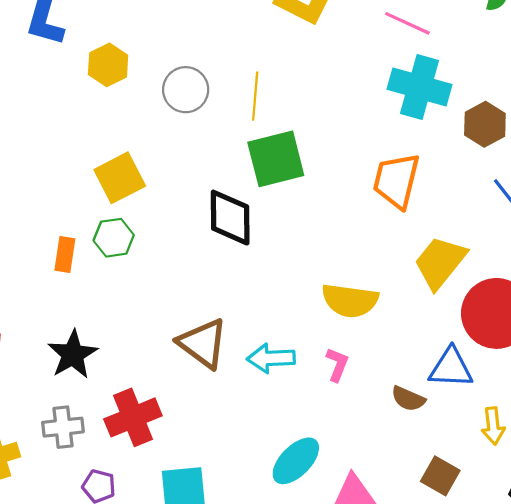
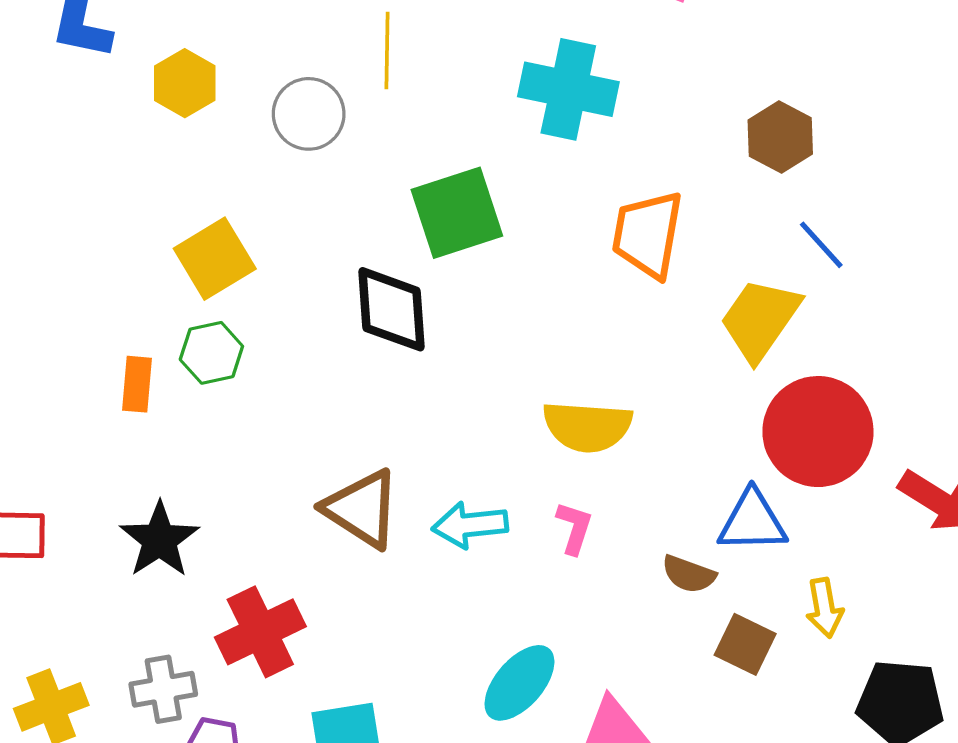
cyan cross: (420, 87) -> (568, 89), moved
yellow line: (255, 96) -> (387, 51), moved
yellow trapezoid: (440, 262) -> (760, 319), moved
gray cross: (63, 427) -> (163, 689), moved
brown square: (440, 476) -> (745, 644), moved

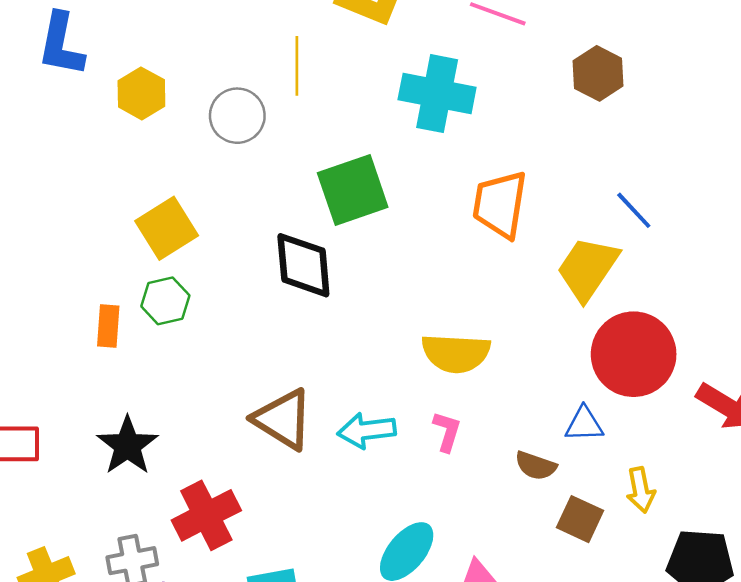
brown hexagon: (780, 137) -> (598, 73), moved
blue triangle: (752, 521) -> (584, 424), size x0.7

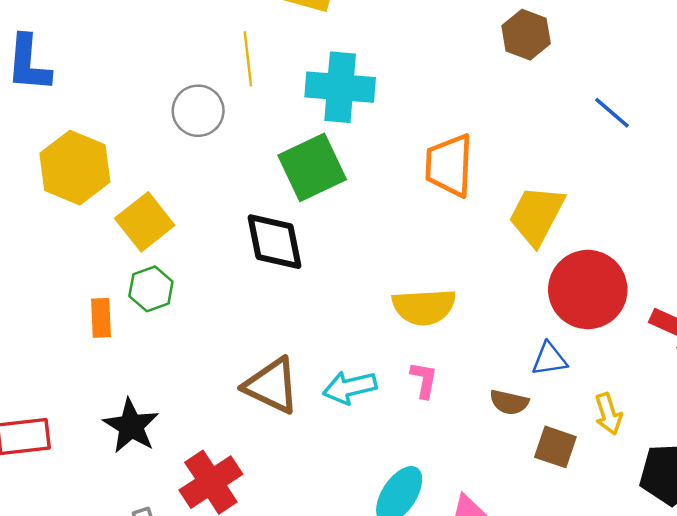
yellow hexagon: (141, 93) -> (75, 168), moved, size x1.5
cyan cross: (437, 94) -> (340, 87), moved
blue line: (634, 210) -> (612, 113), moved

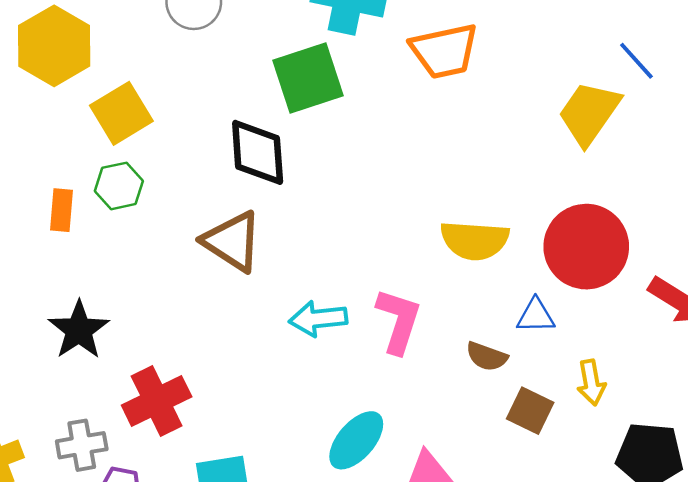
orange trapezoid: (449, 165) -> (444, 51), moved, turned -112
yellow trapezoid: (537, 215) -> (589, 113), moved
yellow semicircle: (424, 307) -> (475, 240), moved
pink L-shape: (424, 380) -> (399, 321), size x1.6
brown triangle: (272, 386) -> (232, 241), moved

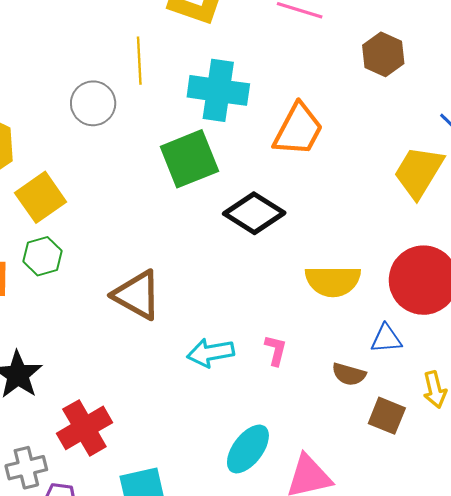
orange trapezoid: (444, 51) -> (298, 130), turned -46
black diamond: (258, 152) -> (254, 213), moved, turned -50
pink L-shape: (399, 321) -> (276, 350), size x0.6

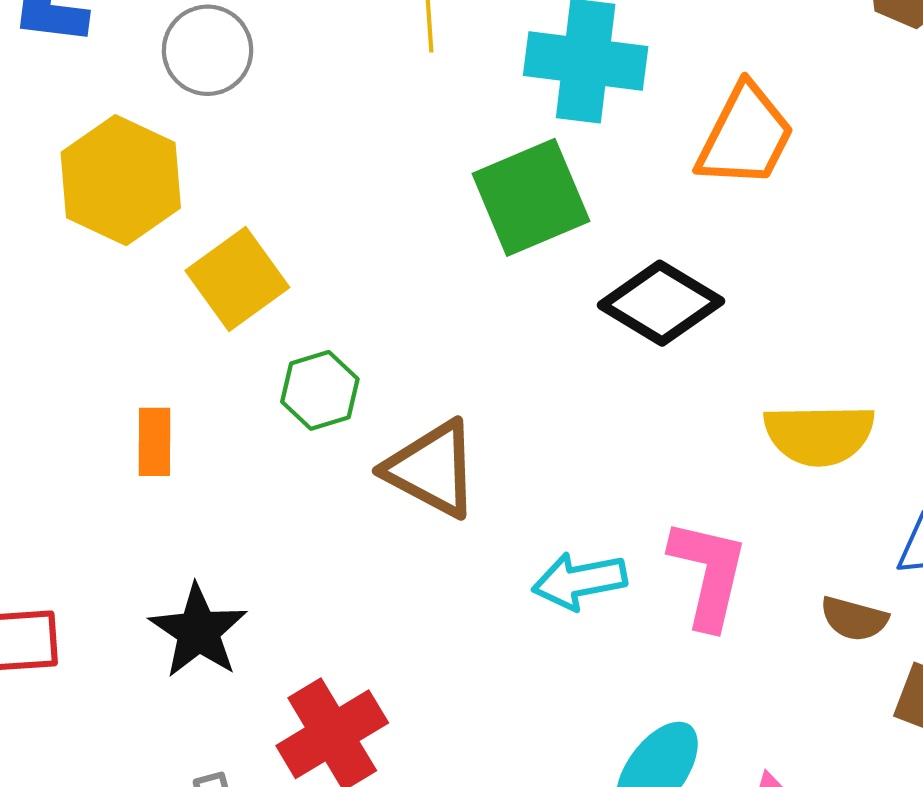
gray circle: (93, 103) -> (208, 50), moved
green hexagon: (42, 256) -> (320, 390), moved
pink L-shape: (276, 350) -> (708, 574), size x1.8

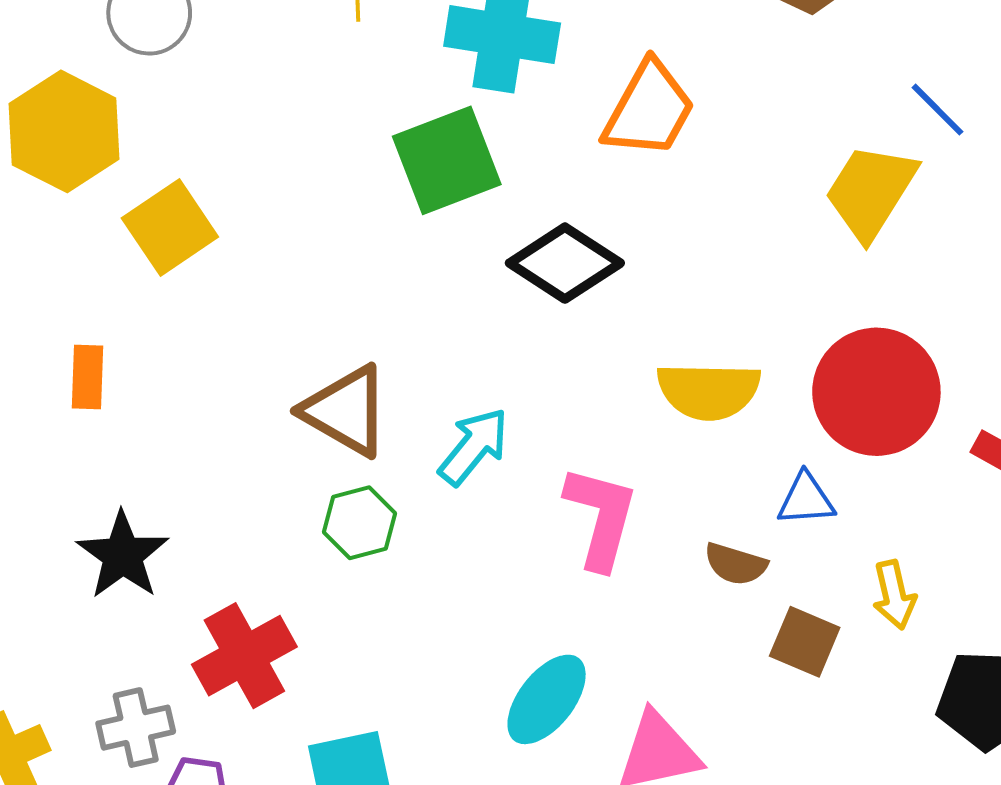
green hexagon: (320, 390) -> (360, 523), moved
cyan arrow: (579, 581) -> (474, 447), moved, turned 138

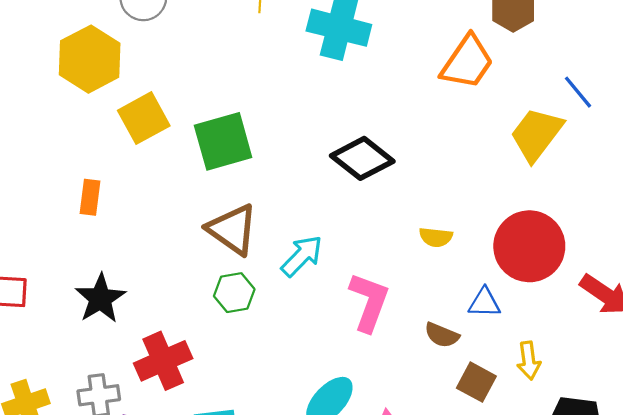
orange trapezoid: (649, 109) -> (467, 62), moved
green square: (447, 160) -> (223, 141), moved
yellow semicircle: (709, 391) -> (436, 237), size x0.6

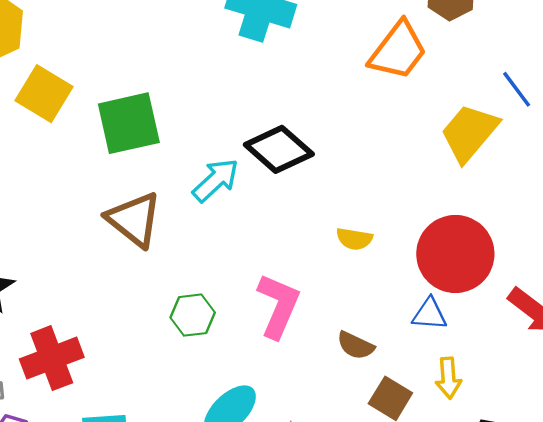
yellow square: (144, 118) -> (44, 94), turned -33
cyan arrow: (302, 256) -> (216, 180), moved
green hexagon: (234, 293) -> (193, 315), moved
blue triangle: (484, 303) -> (430, 314), moved

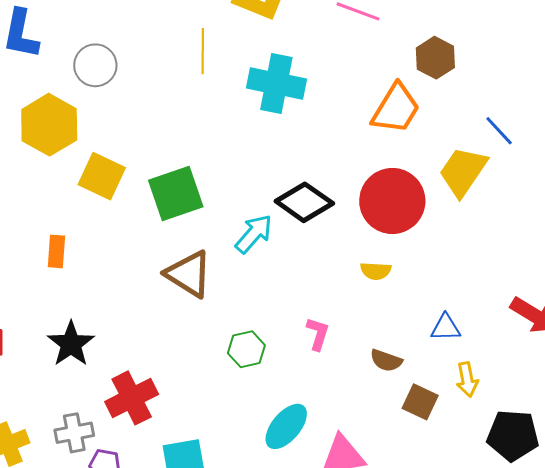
red circle: (455, 254) -> (392, 201), moved
pink L-shape: (278, 306) -> (318, 334), size x0.6

